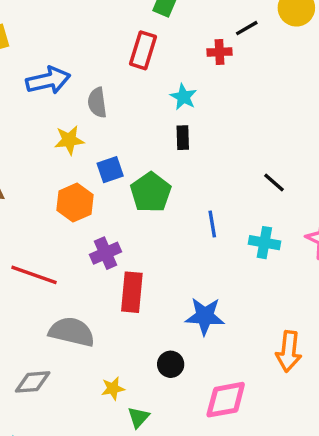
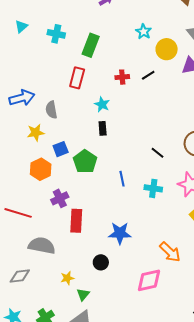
black line: (247, 28) -> (148, 75), moved
orange arrow: (289, 351) -> (170, 252), turned -50
pink diamond: (226, 400) -> (149, 280), moved

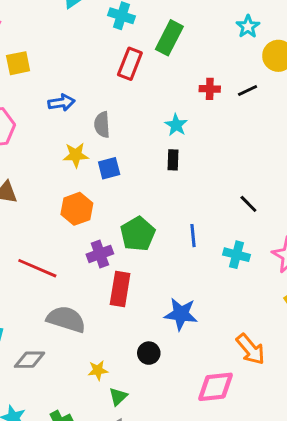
red rectangle: (77, 78) -> (130, 64), moved
blue arrow: (22, 98) -> (61, 103), size x0.7
blue square: (61, 149) -> (109, 168), moved
green pentagon: (85, 161) -> (138, 234), moved

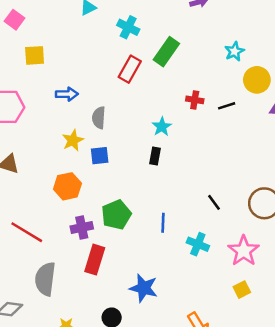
yellow star: (76, 155) -> (73, 140), turned -30
gray semicircle: (66, 319) -> (45, 279), turned -108

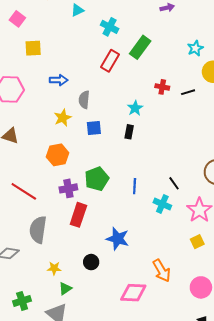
blue square: (100, 156) -> (94, 128), moved
black line: (214, 202) -> (174, 183), moved

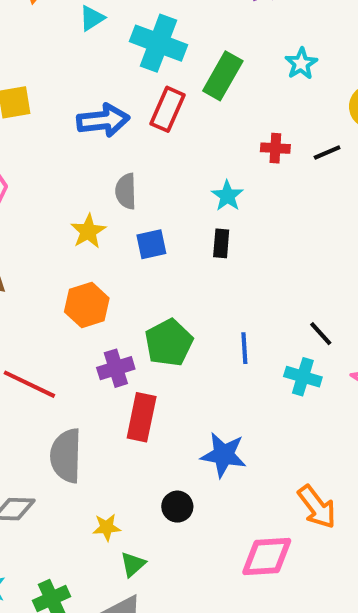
cyan cross: (110, 27) -> (159, 43), size x1.5
cyan star: (195, 48) -> (301, 64), moved
blue arrow: (59, 80) -> (103, 120), moved, size x1.4

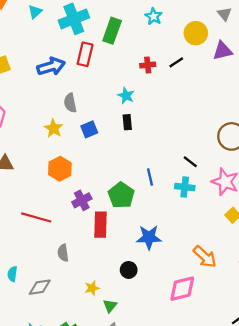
cyan cross: (159, 43) -> (74, 19), turned -32
green pentagon: (169, 343) -> (121, 195), moved
gray semicircle: (66, 456) -> (63, 253), size x0.6

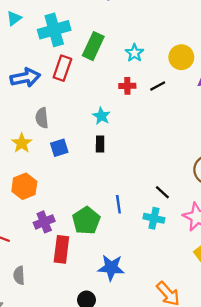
cyan star: (154, 16) -> (134, 53), moved

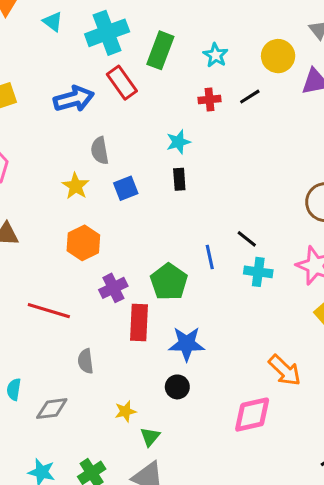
cyan triangle: (14, 18) -> (53, 22), turned -42
red rectangle: (62, 68) -> (122, 83), turned -50
cyan star: (101, 116) -> (178, 142), turned 30
black line: (162, 192) -> (247, 239), moved
blue star: (111, 268) -> (187, 344), moved

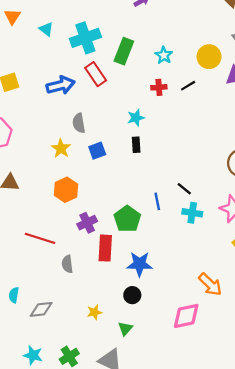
gray semicircle: (86, 361) -> (67, 264), moved
green triangle: (150, 437) -> (125, 328), moved

